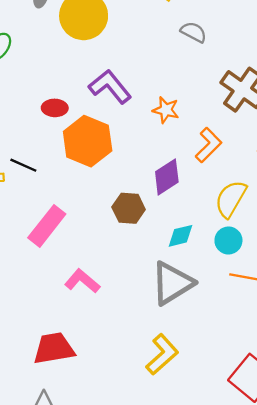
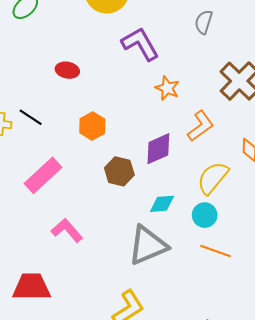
gray semicircle: (194, 32) -> (204, 22), turned -110
purple L-shape: (110, 87) -> (140, 44), moved
orange hexagon: (88, 141) -> (92, 126), moved, size x0.6

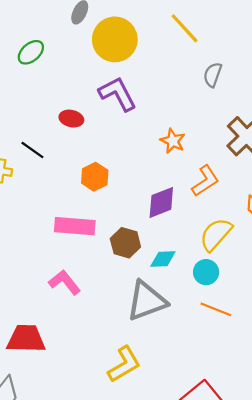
purple L-shape: (140, 44) -> (118, 94), moved
black line: (31, 117) -> (32, 150), moved
brown hexagon: (119, 171) -> (125, 243), moved
pink rectangle: (43, 175) -> (75, 226), moved, turned 45

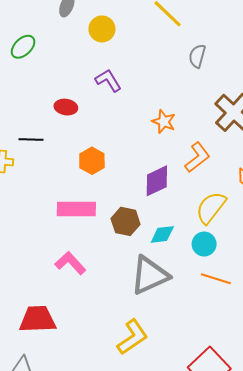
yellow circle: (115, 39) -> (102, 29), size x0.6
purple L-shape: (118, 94) -> (108, 80), size x0.7
black line: (32, 150) -> (31, 140), turned -30

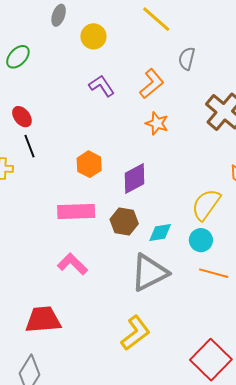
red ellipse: (66, 107) -> (22, 117), moved, turned 45
black line: (31, 140) -> (29, 146), turned 70
orange L-shape: (197, 157) -> (152, 84), moved
purple diamond: (157, 181) -> (135, 178), moved

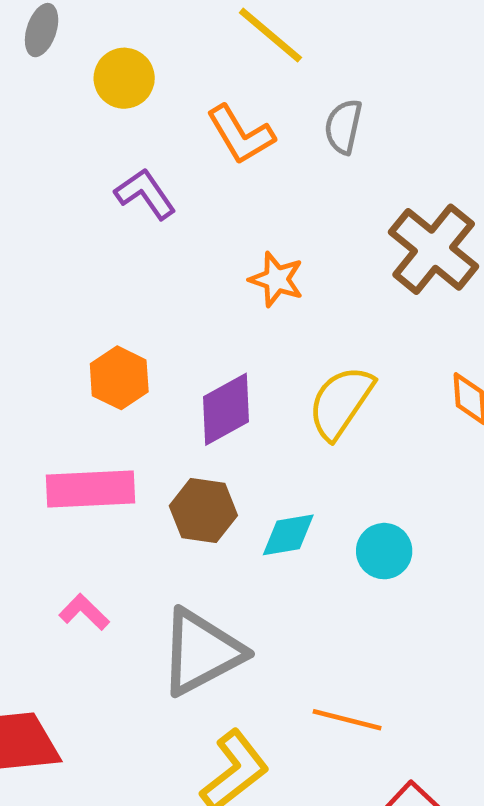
orange L-shape: (152, 84) -> (241, 135), moved, turned 100
yellow semicircle: (206, 205) -> (341, 402), moved
pink L-shape: (72, 264) -> (84, 612), size x0.7
gray triangle: (149, 273) -> (201, 652), moved
orange line: (214, 273) -> (347, 720), moved

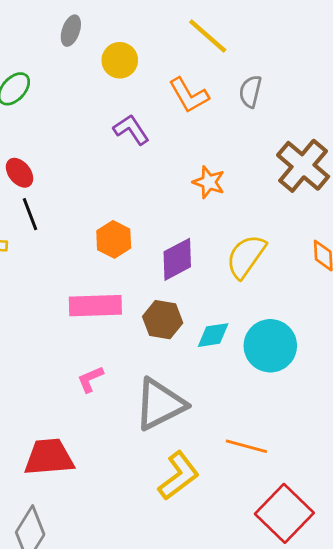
cyan circle: (384, 551) -> (270, 346), size x1.6
pink L-shape: (84, 612) -> (90, 379), turned -68

